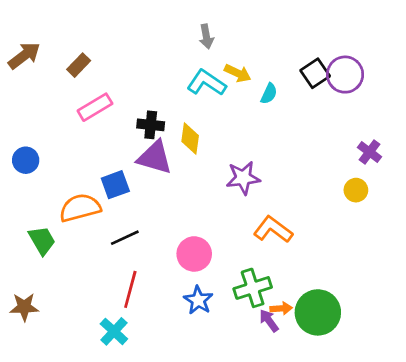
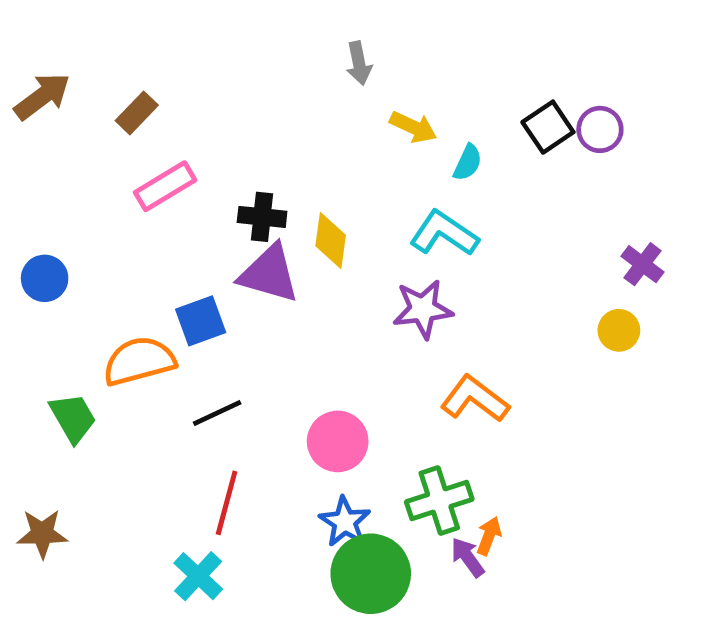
purple circle: (345, 75) -> (600, 129), size x0.7
cyan L-shape: (206, 83) -> (444, 233), moved
orange arrow: (281, 308) -> (489, 536), turned -65
green circle: (318, 312) -> (371, 574), moved

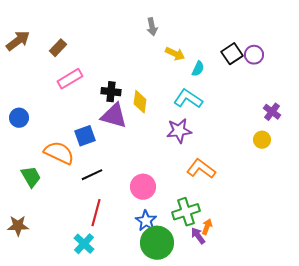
orange semicircle: (139, 361) -> (59, 153), turned 40

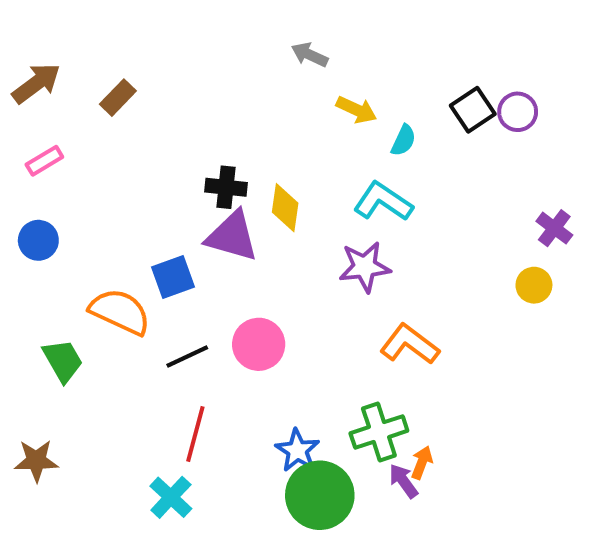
gray arrow: (152, 27) -> (310, 55), turned 126
pink rectangle: (70, 79) -> (44, 161), moved, size x0.7
pink circle: (143, 187) -> (259, 344), moved

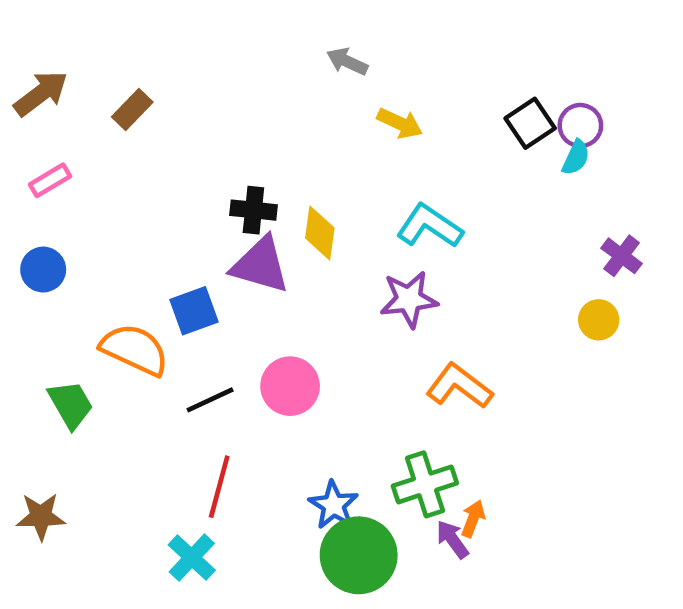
cyan semicircle: (403, 140) -> (576, 158), moved

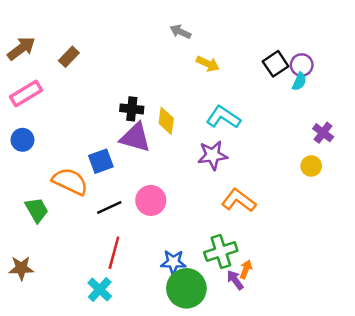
pink rectangle: (50, 180) -> (26, 93), size x1.5
blue star: (333, 505) -> (173, 262), turned -30

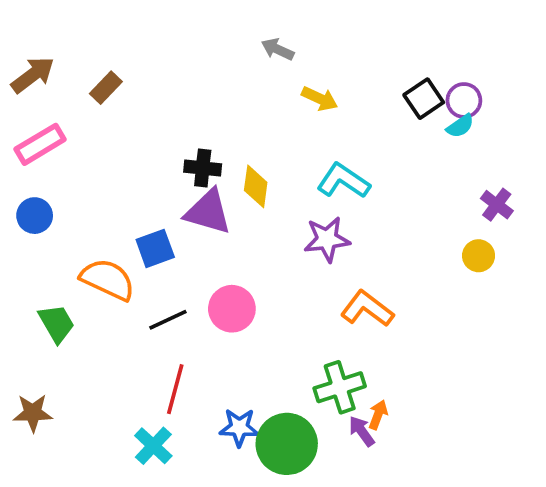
cyan semicircle: (299, 82) -> (460, 126), turned 30
blue star: (173, 262) -> (239, 427), moved

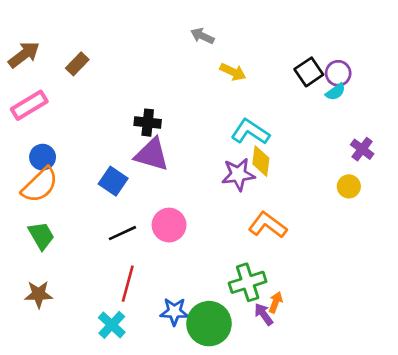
yellow diamond: (256, 186) -> (261, 161), moved
blue circle: (35, 216) -> (43, 157), moved
blue square: (155, 248) -> (113, 181), turned -36
orange semicircle: (108, 279) -> (40, 185), moved, turned 111
brown star: (33, 413) -> (39, 294), moved

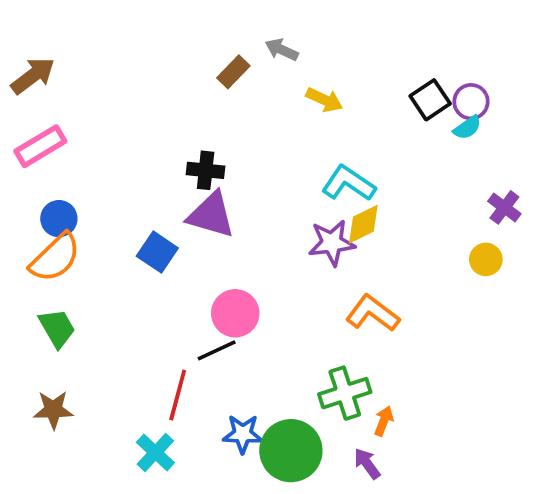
brown rectangle: (77, 64) -> (233, 72), moved
yellow diamond: (261, 161) -> (363, 224), turned 56
black line: (122, 233) -> (217, 350), moved
purple arrow: (264, 314) -> (367, 464), moved

